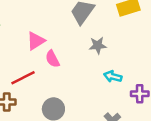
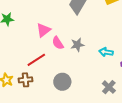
gray star: (98, 45) -> (77, 45), moved

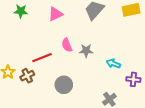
pink triangle: (43, 30) -> (55, 14), moved
brown cross: (26, 80) -> (27, 76), turned -32

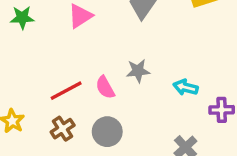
pink semicircle: (67, 45) -> (105, 87), moved
brown cross: (27, 76) -> (63, 129), moved

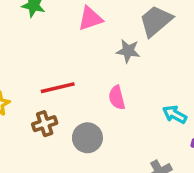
gray star: (138, 71) -> (128, 51), moved
pink semicircle: (105, 87) -> (117, 98), moved

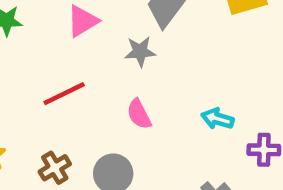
red line: (58, 88) -> (64, 94), moved

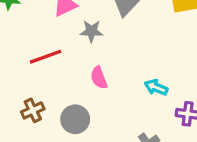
gray star: (140, 51) -> (91, 31), moved

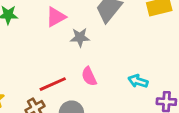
red line: (46, 57) -> (53, 84), moved

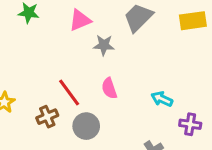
red line: (53, 84) -> (69, 93), turned 72

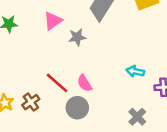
pink semicircle: (109, 88) -> (85, 83), moved
brown cross: (47, 117) -> (31, 102), moved

